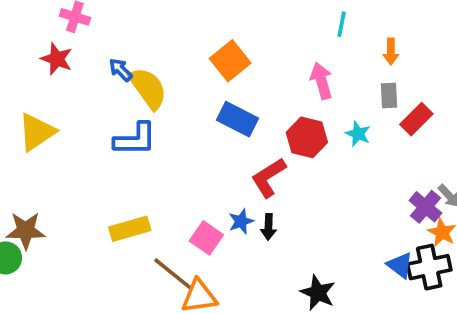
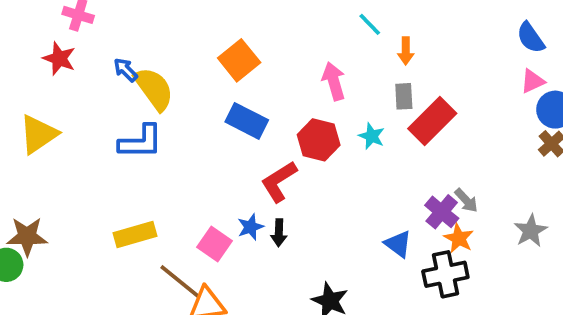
cyan line: (342, 24) -> (370, 24), moved, turned -55
red rectangle: (416, 119) -> (432, 121), size x1.4
blue triangle: (400, 265) -> (398, 244), moved

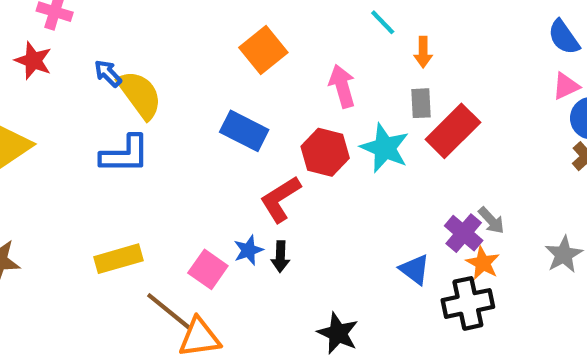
orange square: (239, 60) -> (263, 50), moved
cyan star: (372, 136) -> (385, 148), size x1.6

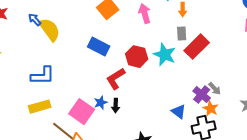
pink arrow: (342, 86) -> (145, 14), moved
blue L-shape: (125, 154) -> (43, 76), moved
pink square: (208, 269) -> (82, 112), size x1.4

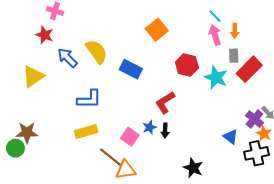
pink arrow: (145, 14) -> (215, 35), moved
blue arrow: (35, 20) -> (67, 58), moved, size x1.5
blue rectangle: (99, 47) -> (131, 69), moved
red hexagon: (137, 57) -> (187, 65), moved
pink square: (82, 112) -> (130, 137), size x0.7

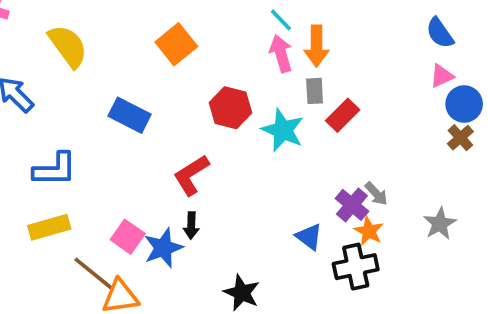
orange arrow: (235, 31) -> (316, 46), size x1.5
yellow semicircle: (97, 51) -> (68, 46), moved
red rectangle: (249, 69) -> (343, 115), size x0.7
blue star: (150, 127) -> (163, 248), moved, size x1.5

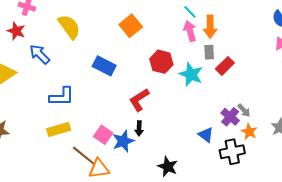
orange star: (369, 231) -> (249, 132), moved

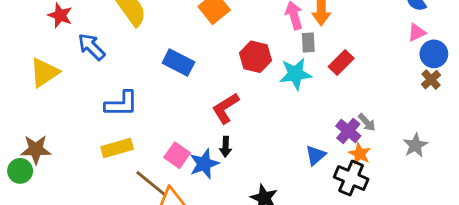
gray rectangle: (209, 52) -> (308, 42), moved
cyan star: (191, 74) -> (295, 74), turned -30
orange star: (249, 132) -> (360, 154), moved
blue triangle: (206, 135) -> (315, 155), turned 42
black cross: (232, 152) -> (351, 178), turned 35

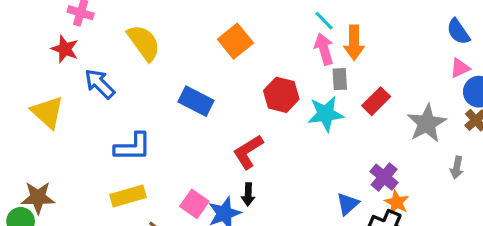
yellow triangle: (44, 72) -> (47, 112), turned -44
gray arrow: (367, 122) -> (457, 168), moved, turned 54
gray star: (415, 145) -> (427, 123), moved, size x1.4

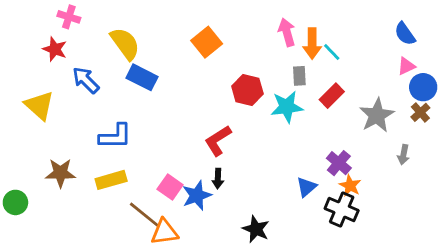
cyan line: (324, 21) -> (332, 52), moved
pink arrow: (324, 49) -> (287, 32), moved
blue rectangle: (196, 101) -> (142, 77), moved
brown star: (38, 198) -> (60, 173), moved

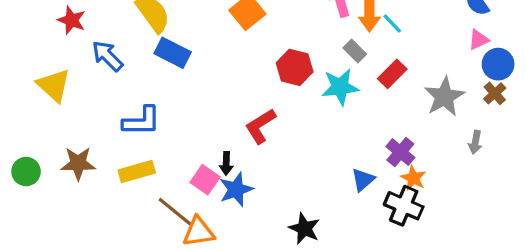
gray rectangle: (299, 76) -> (355, 51), turned -42
black arrow: (218, 179) -> (226, 163), moved
green circle: (15, 202) -> (26, 172), moved

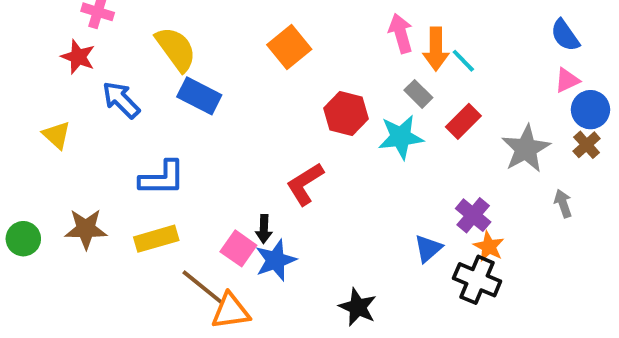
yellow triangle: (54, 85) -> (57, 135), size x0.7
gray arrow: (475, 142) -> (563, 204), turned 150

